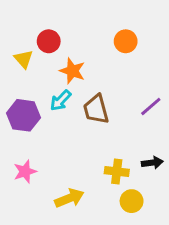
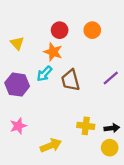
red circle: (49, 41) -> (60, 30), moved
black arrow: (152, 163) -> (112, 128), moved
yellow circle: (132, 201) -> (110, 148), moved

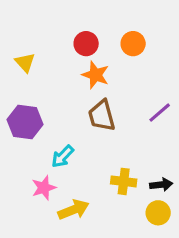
orange star: (53, 52) -> (95, 75), moved
cyan arrow: (44, 74) -> (63, 156), moved
pink star: (18, 126) -> (44, 188), moved

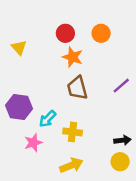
purple hexagon: (25, 122) -> (19, 107), moved
yellow cross: (124, 181) -> (73, 132), moved
yellow arrow: (74, 210) -> (71, 165), moved

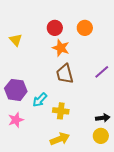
pink star: (33, 143) -> (16, 120), moved

